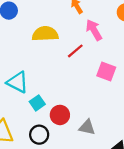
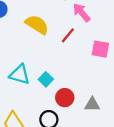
yellow semicircle: (45, 34) -> (37, 25), turned 45
cyan square: (37, 103) -> (46, 79), moved

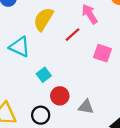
yellow semicircle: (37, 25) -> (43, 19), turned -100
cyan triangle: (20, 74) -> (20, 47), moved

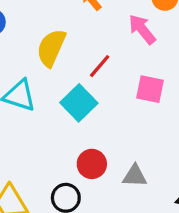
pink arrow: (90, 14) -> (142, 29), moved
cyan square: (44, 75) -> (79, 103), moved, size x1.5

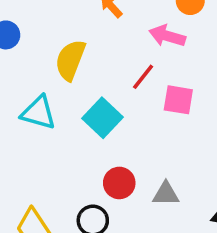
pink arrow: (142, 29) -> (167, 36), turned -32
red line: (100, 66) -> (143, 77), moved

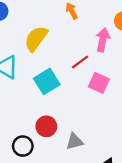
pink arrow: (167, 36) -> (103, 40), turned 70
gray triangle: (166, 194) -> (75, 141), turned -30

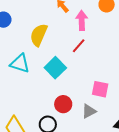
pink arrow: (103, 40) -> (82, 20), moved
pink square: (99, 83) -> (100, 89), moved

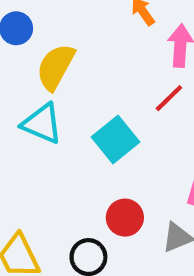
yellow semicircle: (39, 35) -> (56, 67), moved

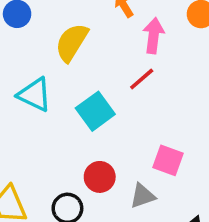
yellow semicircle: (56, 67) -> (72, 42), moved

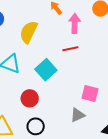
red line: (142, 79) -> (70, 49), turned 35
red circle: (100, 177) -> (30, 98), moved

